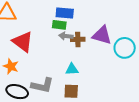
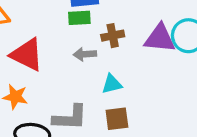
purple triangle: (102, 35) -> (160, 38), moved
gray arrow: (66, 36) -> (85, 54), moved

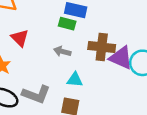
brown cross: (113, 36) -> (102, 47), moved, size x1.5
red triangle: (27, 55) -> (20, 38), size x0.7

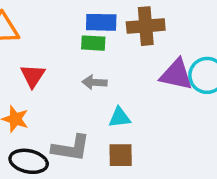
red triangle: (20, 38) -> (33, 76), turned 30
brown cross: (102, 47) -> (146, 26), moved

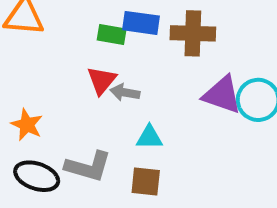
green rectangle: (93, 43) -> (112, 35), moved
red triangle: (33, 76) -> (102, 80), moved

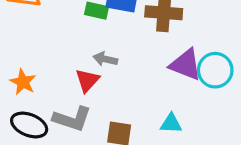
red triangle: (102, 80) -> (87, 80), moved
cyan triangle: (149, 137) -> (171, 123), moved

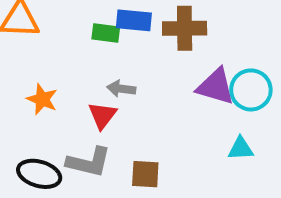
orange star: (23, 82) -> (42, 99), moved
cyan triangle: (171, 123) -> (241, 149), moved

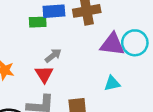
gray arrow: (121, 89) -> (53, 55), turned 144
cyan triangle: (241, 149) -> (112, 83), moved

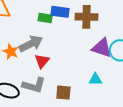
gray arrow: (53, 55) -> (31, 44), moved, size x1.6

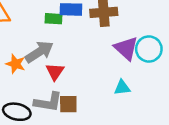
purple triangle: (102, 48) -> (126, 48), turned 30
brown square: (63, 93) -> (68, 104), moved

